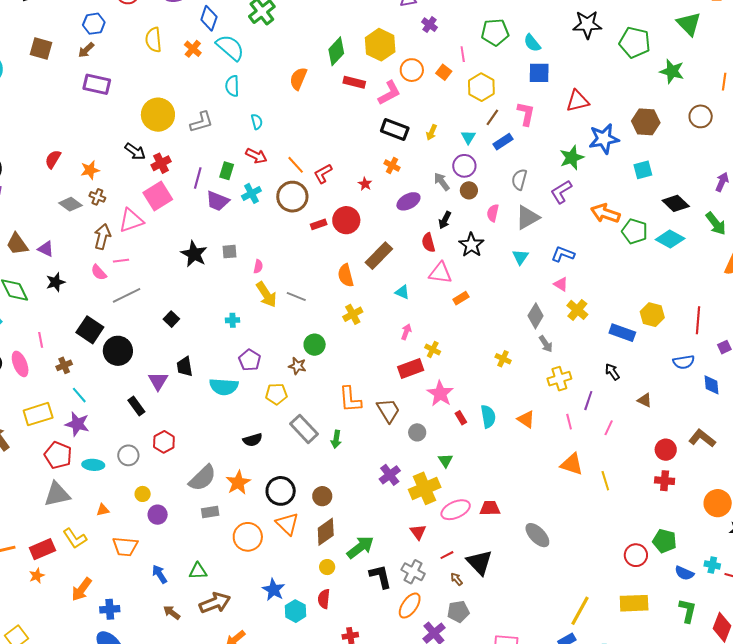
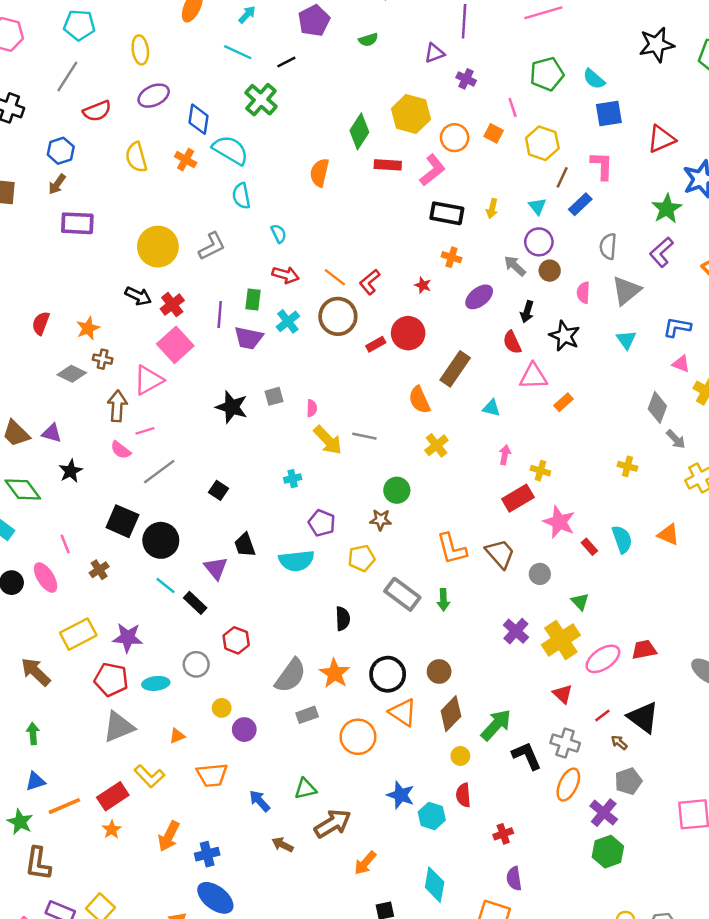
cyan line: (79, 395) -> (166, 586), moved
black semicircle: (253, 440) -> (343, 619), turned -66

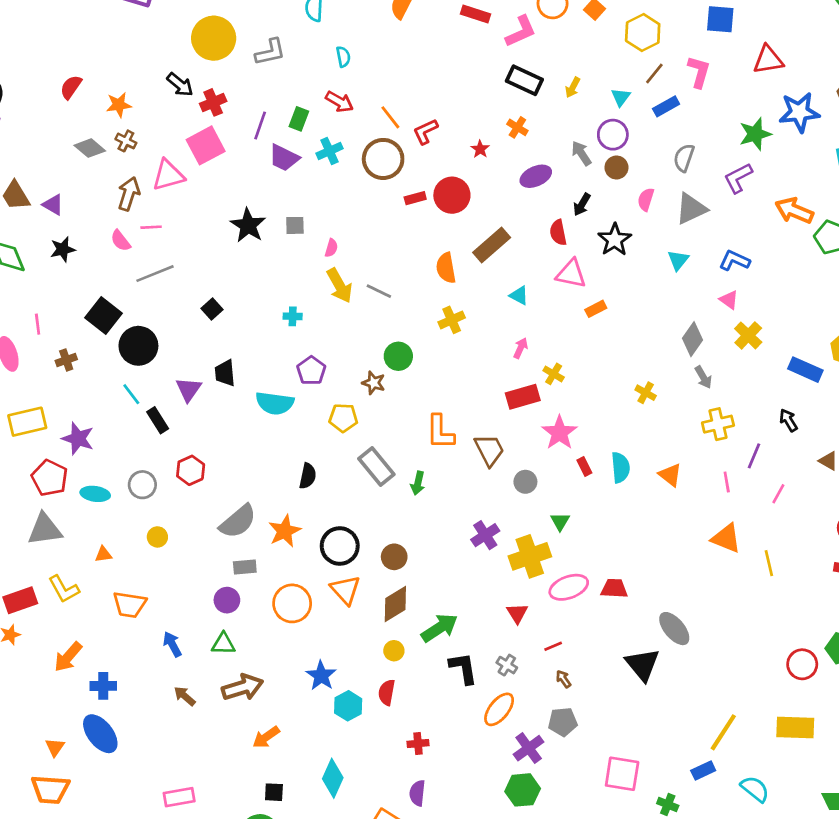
black triangle: (643, 717) -> (642, 665), moved
purple circle: (244, 730) -> (227, 600), moved
gray cross: (565, 743) -> (507, 665), size x0.7

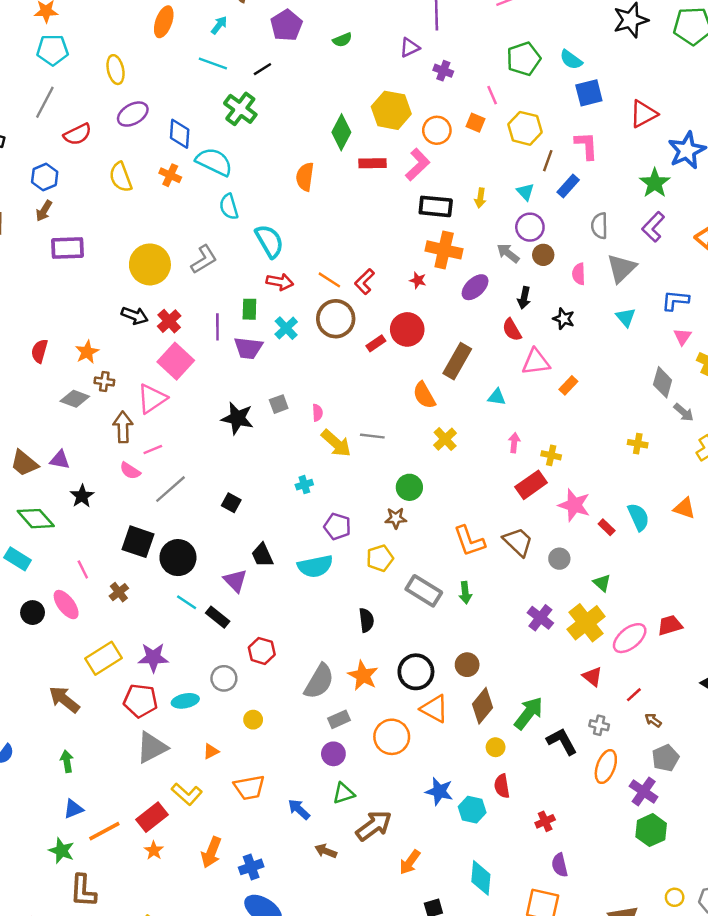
cyan semicircle: (343, 57) -> (269, 241), size x1.8
orange cross: (517, 127) -> (444, 250), size x1.8
black star: (615, 240) -> (564, 319), size x0.7
pink triangle: (729, 300) -> (682, 337), turned 48

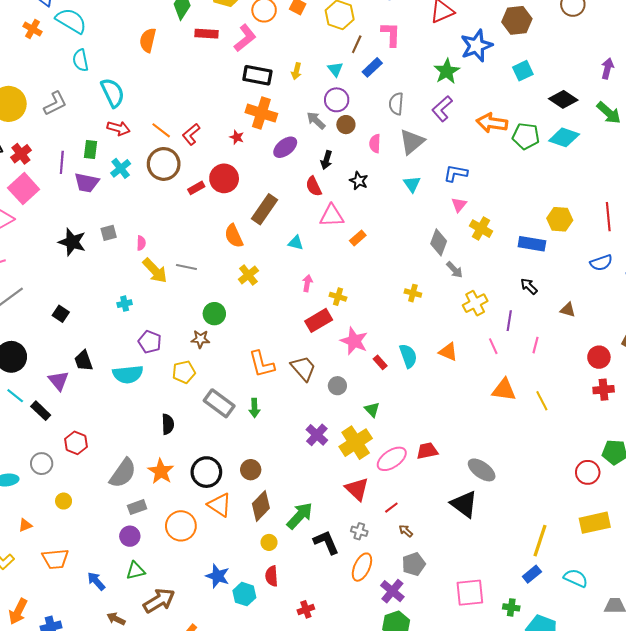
red triangle: (592, 677) -> (357, 489), size x1.4

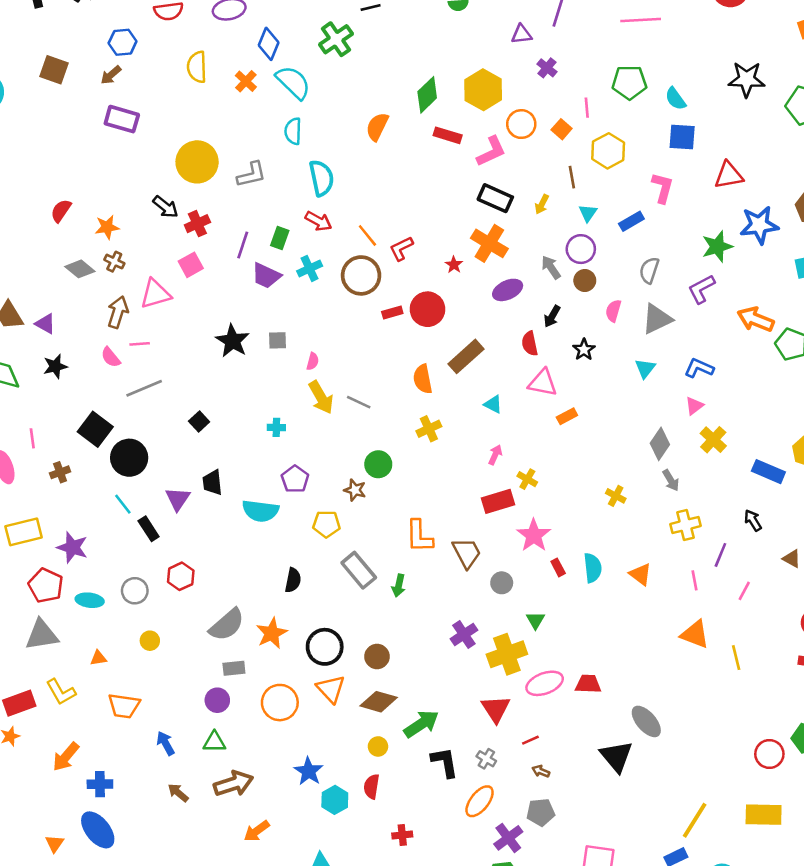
brown line: (357, 44) -> (572, 177), moved, turned -48
pink square: (24, 189) -> (191, 265), size x0.7
brown diamond: (261, 506) -> (379, 702), turned 48
brown arrow: (406, 531) -> (541, 771), turned -32

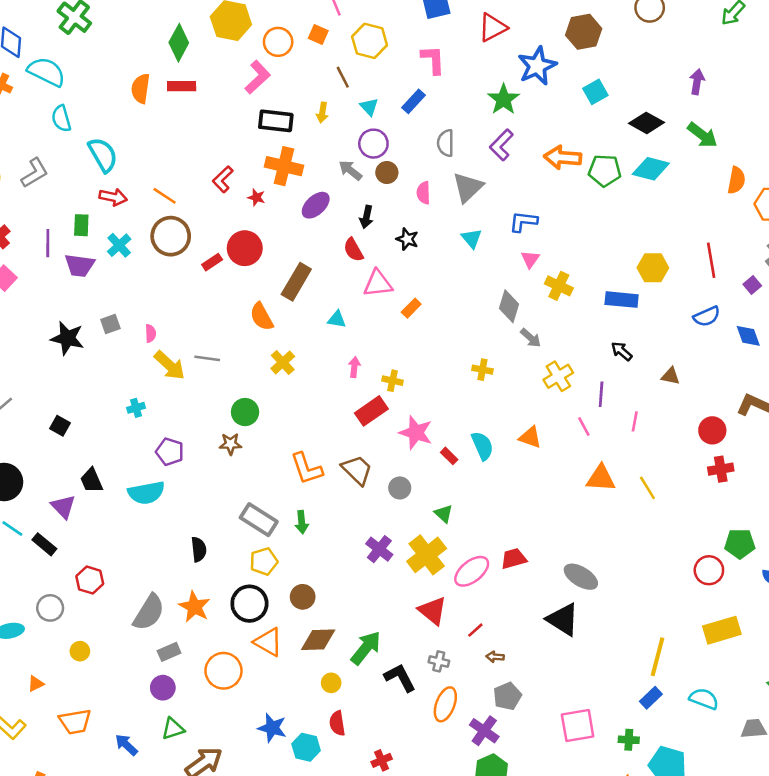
red rectangle: (448, 135) -> (182, 86), moved
red L-shape: (401, 249) -> (223, 179), moved
yellow pentagon: (326, 524) -> (264, 561), moved

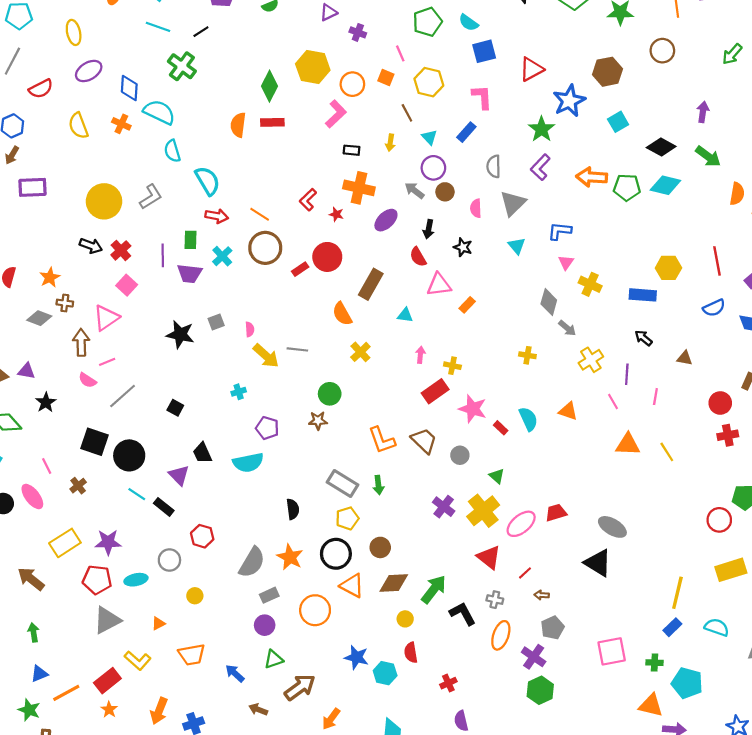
black rectangle: (276, 121) -> (352, 150), size x0.6

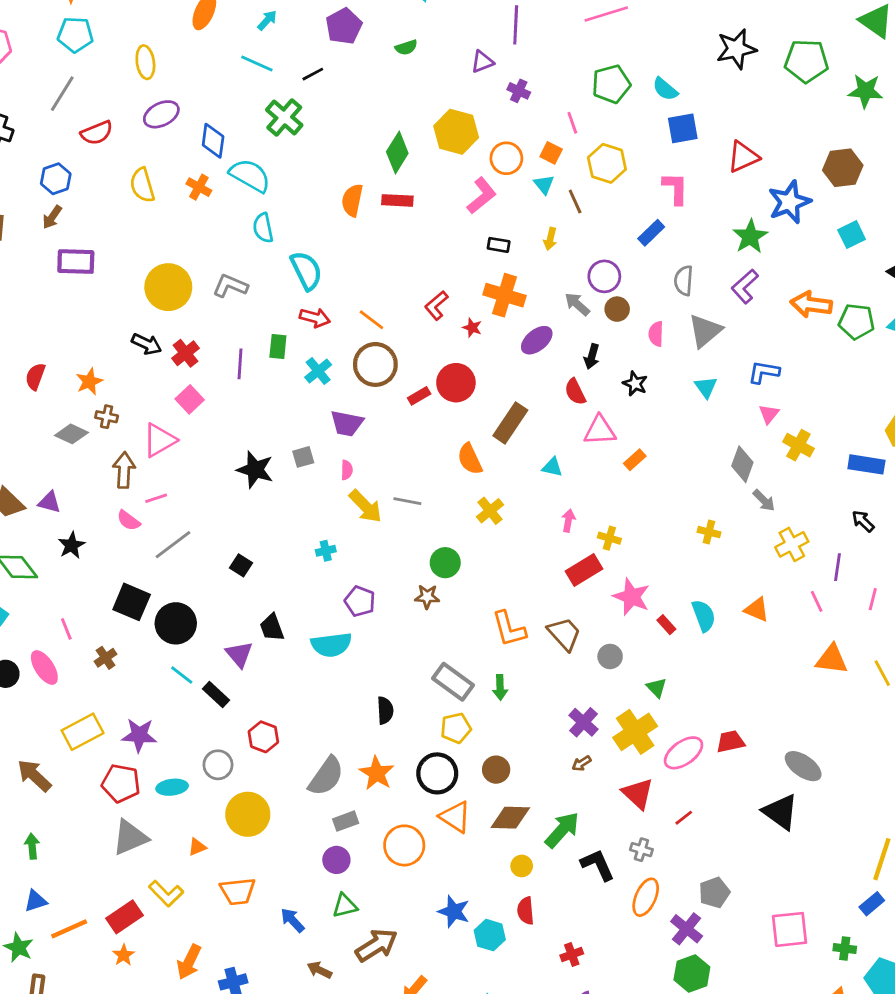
cyan triangle: (429, 137) -> (544, 185), moved
gray L-shape: (151, 197) -> (230, 286), turned -130
purple trapezoid: (190, 273) -> (347, 423), moved
brown arrow: (542, 595) -> (582, 763), moved, turned -40
yellow circle: (195, 596) -> (248, 814), size x2.0

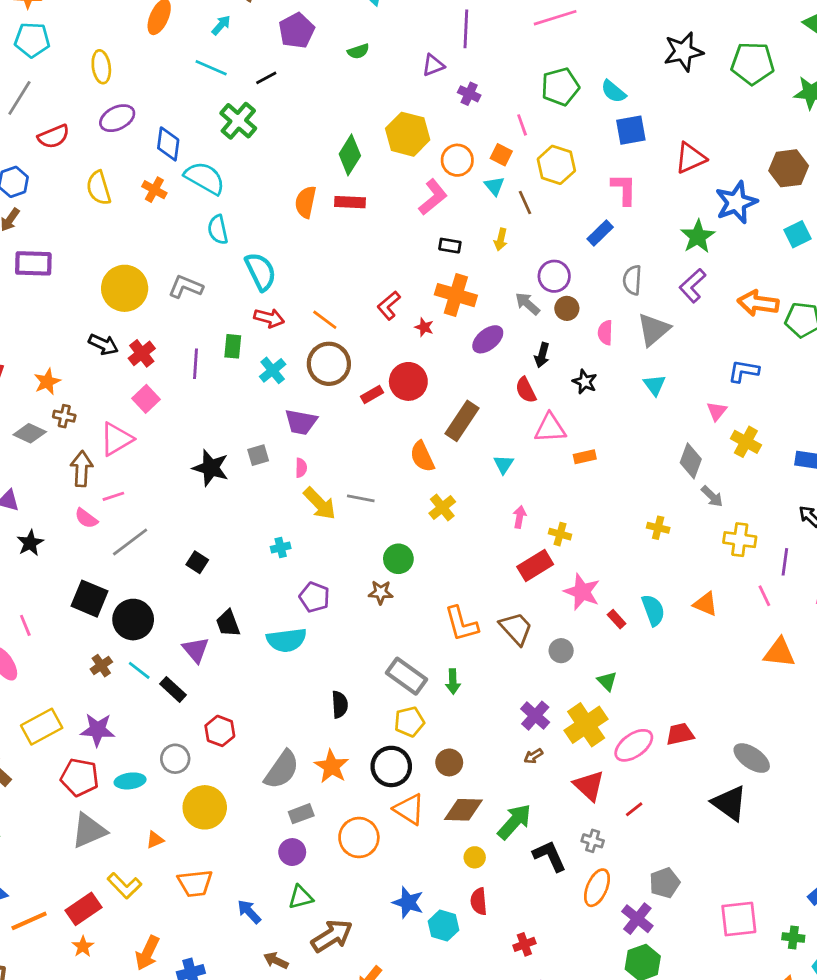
blue L-shape: (764, 372) -> (744, 371), moved
orange rectangle: (635, 460) -> (585, 457), turned 30
cyan triangle: (552, 467) -> (504, 464), turned 50
yellow cross: (792, 544) -> (740, 540), turned 36
brown cross: (106, 658) -> (101, 666), moved

